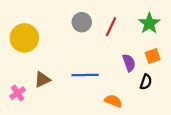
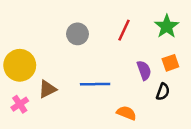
gray circle: (82, 22) -> (77, 34), moved
yellow circle: (24, 38) -> (20, 65), moved

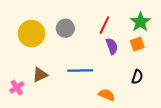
orange square: (170, 63) -> (137, 44), moved
yellow circle: (20, 65) -> (32, 34), moved
purple semicircle: (144, 70) -> (112, 46), moved

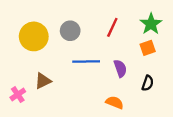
purple semicircle: (112, 46) -> (120, 68), moved
blue line: (80, 71) -> (86, 61), moved

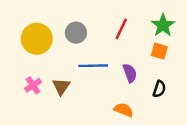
orange square: (148, 48) -> (159, 51), turned 35
brown triangle: (43, 81) -> (61, 87), moved, turned -30
pink cross: (18, 95) -> (33, 85), moved

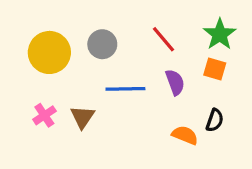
red line: (121, 29) -> (163, 39), turned -65
purple semicircle: (130, 73) -> (175, 82), moved
orange semicircle: (124, 110) -> (185, 135), moved

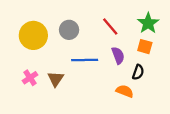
black semicircle: (215, 120) -> (138, 72), moved

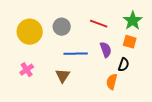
red line: (110, 26) -> (99, 24), turned -30
brown triangle: (56, 79) -> (63, 76), moved
orange semicircle: (125, 91) -> (112, 82), turned -98

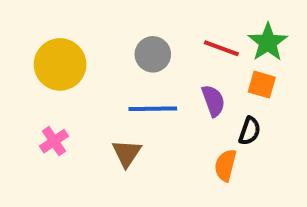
red line: (99, 24) -> (221, 48), moved
gray circle: (62, 27) -> (153, 54), moved

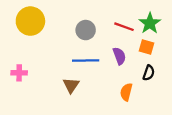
yellow circle: (60, 64) -> (30, 21), moved
black semicircle: (250, 131) -> (149, 73), moved
pink cross: (54, 141) -> (19, 73), moved, turned 35

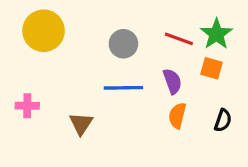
black semicircle: (149, 73) -> (223, 120), moved
brown triangle: (71, 85) -> (81, 124), moved
orange semicircle: (126, 92) -> (177, 116), moved

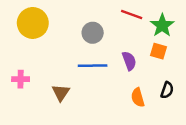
red line: (179, 39) -> (132, 14), moved
orange semicircle: (177, 116) -> (138, 97), moved, turned -30

